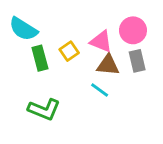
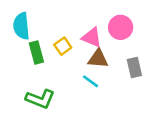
cyan semicircle: (23, 29) -> (21, 26), turned 52
gray rectangle: (137, 61) -> (134, 68), moved

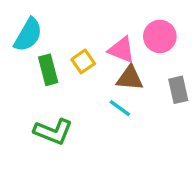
cyan semicircle: (21, 26) -> (28, 35), turned -144

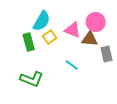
cyan semicircle: (28, 35) -> (42, 21), moved
brown triangle: (130, 78) -> (90, 39), moved

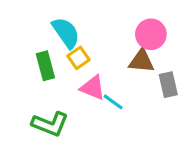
cyan semicircle: (42, 21) -> (66, 33), turned -65
pink triangle: (73, 30) -> (93, 88), moved

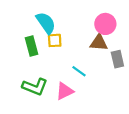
yellow square: (78, 58) -> (55, 40), turned 32
pink triangle: (93, 88) -> (65, 91), moved, turned -48

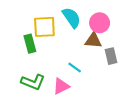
cyan semicircle: (46, 23) -> (71, 18), moved
yellow square: (55, 40) -> (44, 27), moved, size x1.6

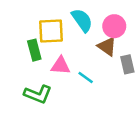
brown triangle: (93, 40) -> (107, 46), turned 30
pink triangle: (61, 86) -> (61, 66), moved, turned 30

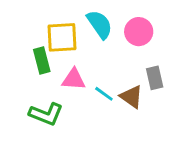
brown triangle: (107, 46) -> (131, 97), moved

